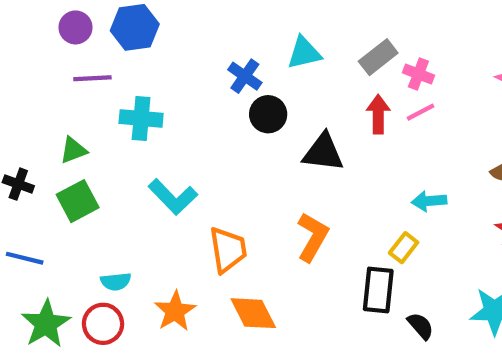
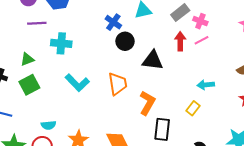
orange trapezoid: (228, 250) -> (118, 84), moved
black rectangle: (378, 290) -> (162, 129), moved

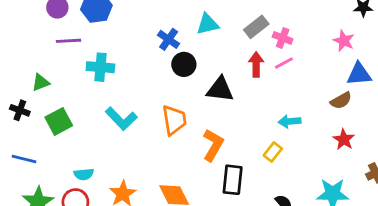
green triangle: (27, 59) -> (41, 82), moved

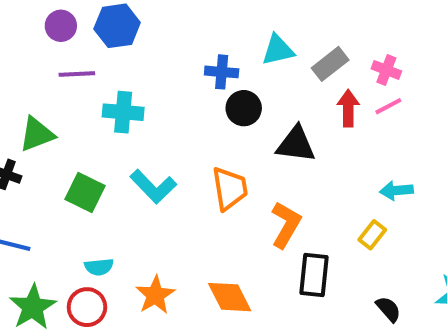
gray rectangle: (256, 27) -> (330, 64), moved
blue cross: (169, 39) -> (222, 72), turned -30
green triangle: (41, 82) -> (37, 134), size x1.4
green square: (59, 121) -> (85, 193), moved, turned -36

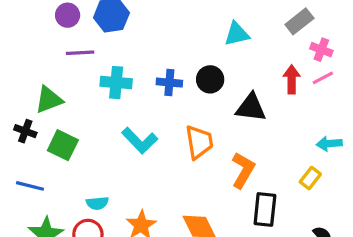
gray rectangle: (330, 64) -> (299, 21), moved
blue cross: (222, 72) -> (169, 83), moved
green square: (85, 193) -> (63, 145), moved

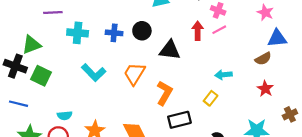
black cross: (25, 131) -> (15, 66), size x1.5
orange trapezoid: (199, 142) -> (134, 74), turned -140
black rectangle: (265, 209) -> (179, 120), turned 70

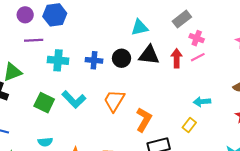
black triangle: (170, 50) -> (149, 55), moved
green square: (41, 76) -> (44, 103), moved

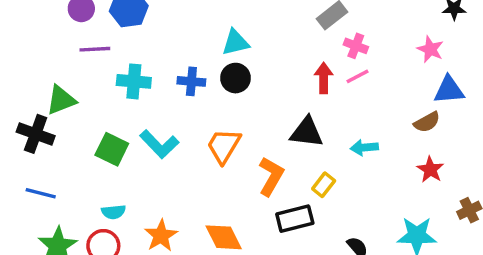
cyan triangle: (140, 28) -> (236, 42), moved
black triangle: (149, 55) -> (307, 132), moved
yellow rectangle: (189, 125) -> (324, 185), moved

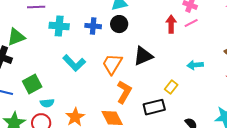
black triangle: (307, 132) -> (143, 56), moved, turned -30
green square: (112, 149) -> (32, 84), moved, turned 36
orange L-shape: (271, 176) -> (124, 92), moved

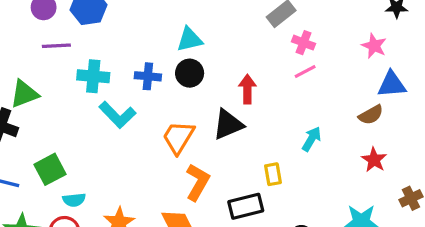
red arrow: (171, 24) -> (247, 89), moved
cyan L-shape: (74, 63) -> (117, 115), moved
cyan arrow: (195, 65) -> (312, 139), turned 126
yellow rectangle: (171, 87) -> (273, 174), turned -48

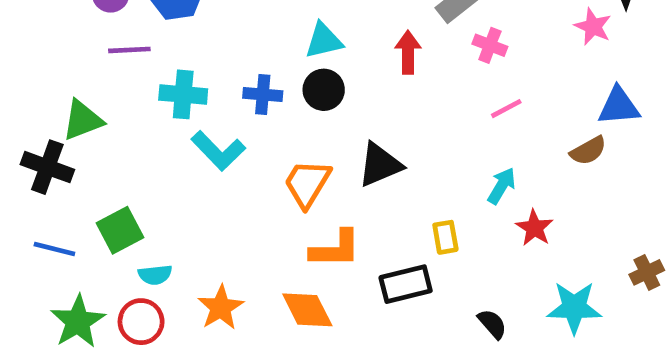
pink star: (374, 46) -> (593, 27), moved
pink line: (305, 71) -> (506, 109), moved
red arrow: (247, 89) -> (408, 52), moved
red star: (374, 160) -> (534, 228), moved
orange L-shape: (198, 182) -> (335, 249), turned 60

